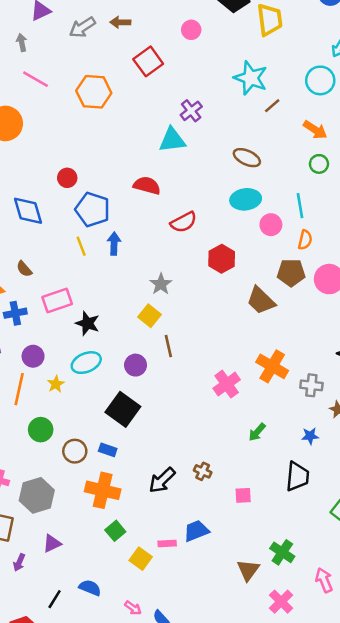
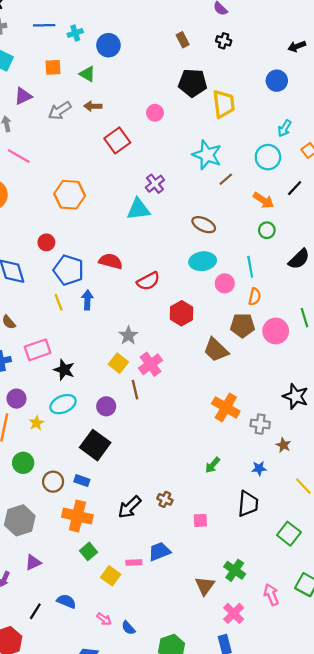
orange hexagon: (94, 92) -> (70, 195), moved
red semicircle: (147, 185) -> (111, 261), moved
pink cross: (227, 384) -> (151, 364), moved

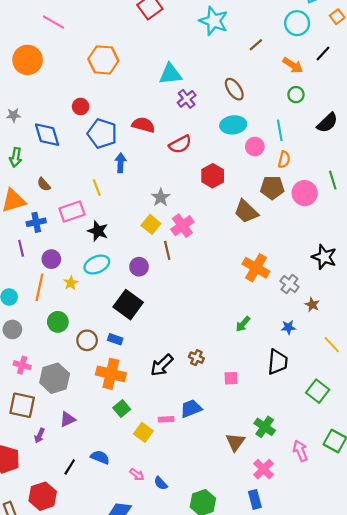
cyan star: (207, 155) -> (214, 21), moved
purple cross: (155, 184) -> (187, 99), moved
brown ellipse: (204, 225) -> (234, 89), turned 30
yellow line: (59, 302) -> (97, 188), moved
gray cross: (260, 424) -> (289, 284), turned 30

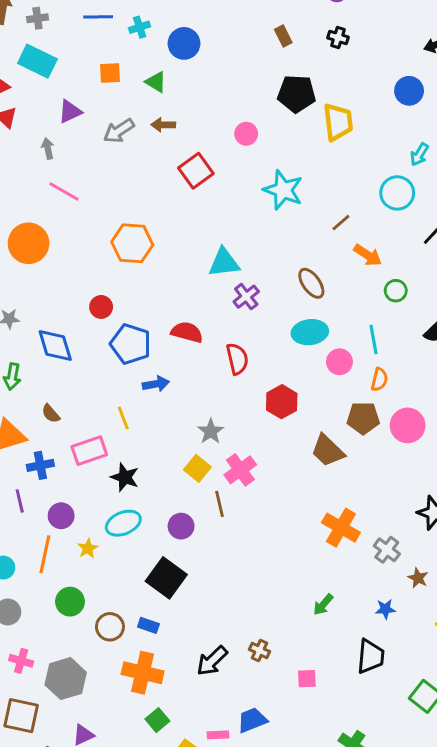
orange arrow: (293, 65) -> (368, 255), moved
red semicircle: (180, 144) -> (237, 359), turned -75
blue arrow: (121, 163) -> (156, 384), turned 78

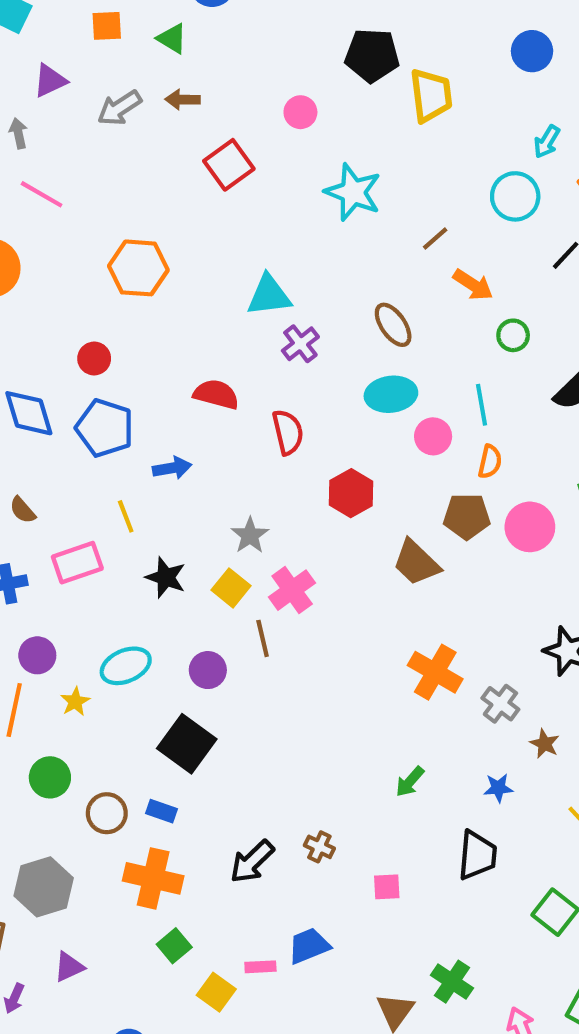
blue pentagon: (131, 344) -> (105, 428), moved
black star: (125, 477) -> (166, 577), moved

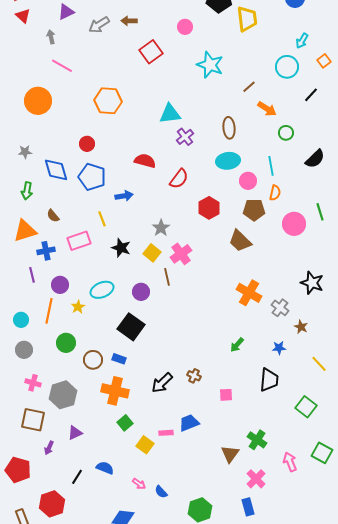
brown ellipse: (393, 325) -> (229, 128), turned 30
red semicircle: (288, 432) -> (179, 179), turned 50
brown pentagon: (467, 516) -> (254, 210), moved

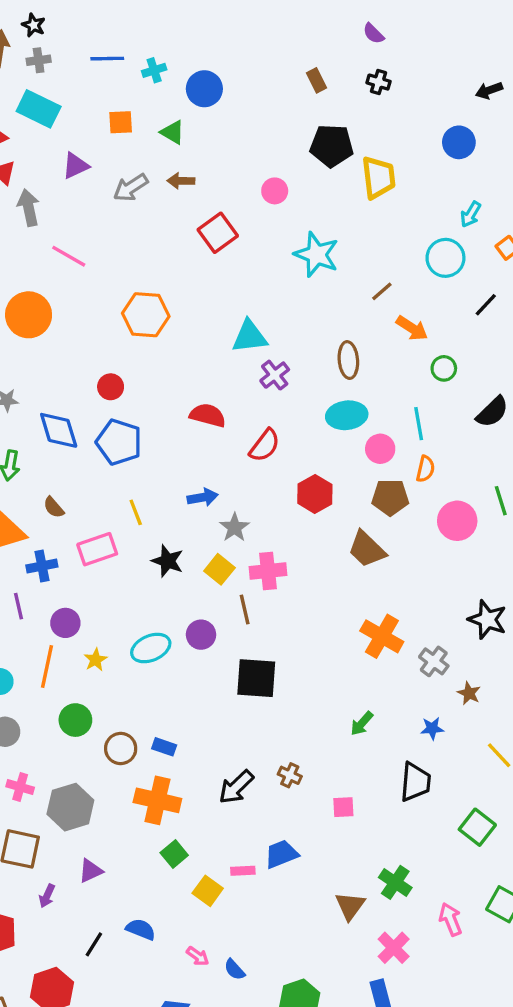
gray arrow: (51, 37) -> (29, 208), moved, size x1.5
blue arrow: (124, 196) -> (203, 497), moved
pink cross: (181, 254) -> (268, 571), turned 30
cyan ellipse: (102, 290) -> (151, 648), moved
black square: (131, 327) -> (256, 678), moved, turned -32

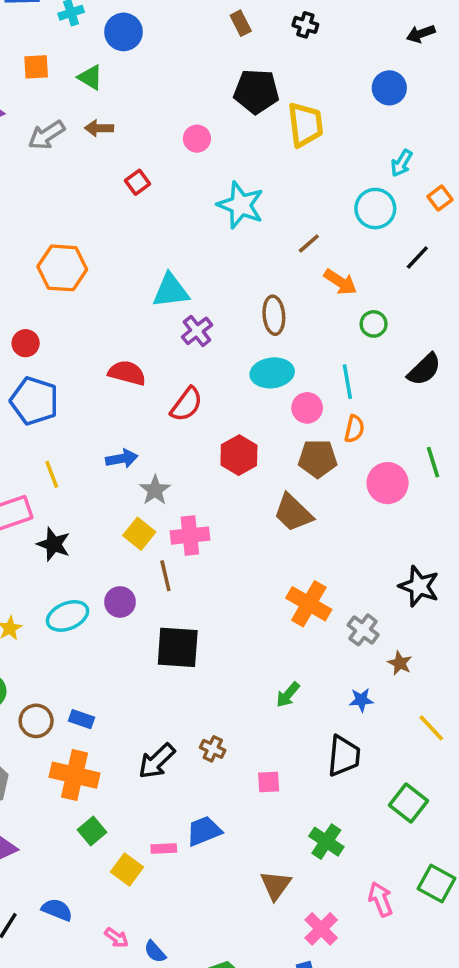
red square: (218, 233) -> (137, 182), size x0.6
black star: (168, 561) -> (54, 544), moved
green cross: (395, 882) -> (326, 842), moved

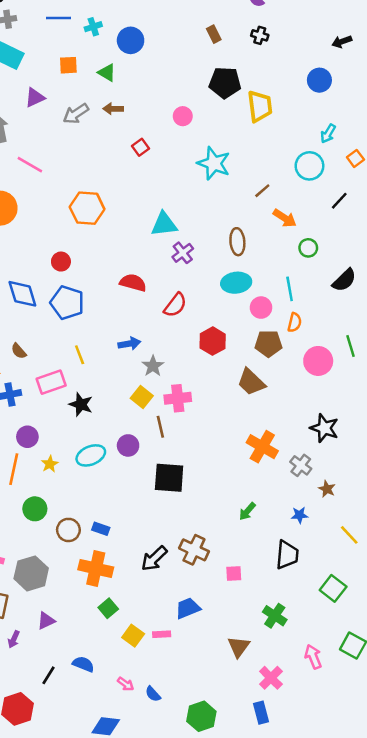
black star: (419, 586) -> (324, 428), moved
brown cross: (213, 749) -> (194, 550), size x1.6
pink rectangle: (164, 849) -> (162, 634), moved

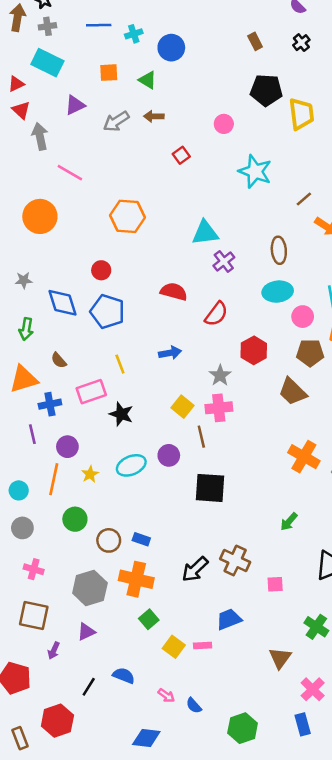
black cross: (260, 35) -> (301, 43), turned 35
gray star: (153, 366) -> (220, 375), moved
gray hexagon: (31, 573) -> (90, 588), moved

